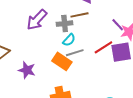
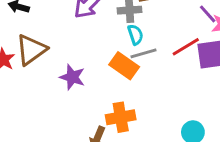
cyan semicircle: (69, 40) -> (135, 35), turned -64

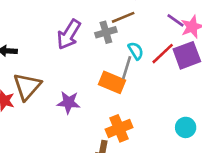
cyan semicircle: (135, 35) -> (136, 51), moved
gray line: (143, 53) -> (127, 68), turned -45

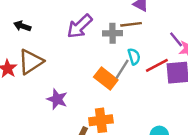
purple star: (69, 102) -> (57, 99), moved

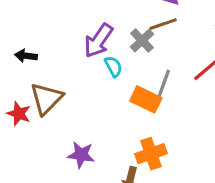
gray cross: (112, 33) -> (142, 40), turned -30
cyan semicircle: (134, 57) -> (113, 66), moved
purple star: (57, 99) -> (81, 155), moved

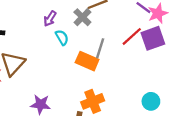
purple arrow: (98, 41) -> (50, 19), size x0.6

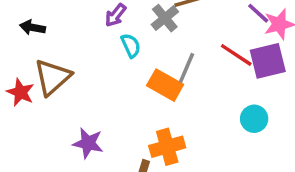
red line: (132, 36) -> (236, 55), turned 70
cyan circle: (151, 101) -> (254, 119), moved

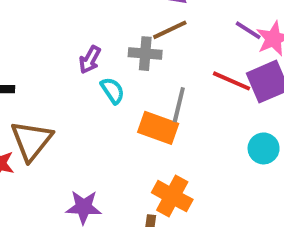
gray cross: (165, 18) -> (145, 54), turned -36
orange cross: (167, 147) -> (172, 196), turned -36

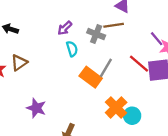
brown triangle: (32, 141) -> (19, 63), size x0.7
cyan circle: (264, 148) -> (132, 116), moved
orange cross: (172, 196) -> (116, 107), moved

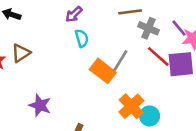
gray cross: (96, 34) -> (148, 28), moved

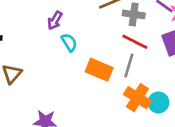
red line: (158, 56) -> (135, 42), moved
gray line: (120, 61) -> (129, 66), moved

